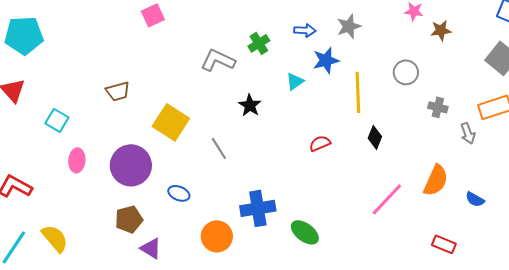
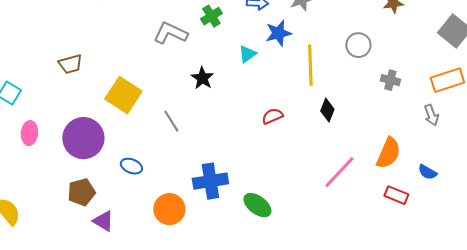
gray arrow: (468, 133) -> (431, 115), moved
red rectangle: (444, 244) -> (396, 195), moved

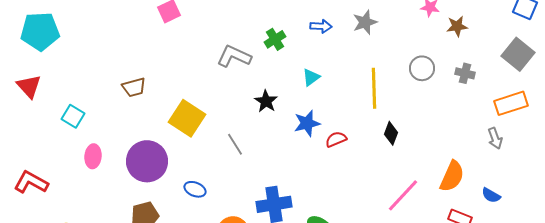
blue star: (278, 33) -> (307, 123), moved
gray cross: (390, 80) -> (465, 73), moved

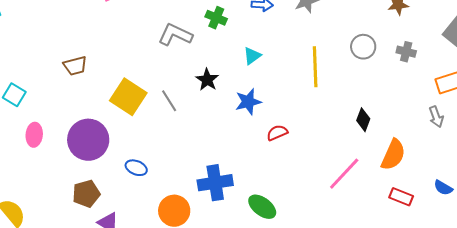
green cross: (275, 39) -> (216, 18), turned -35
black diamond: (391, 133) -> (363, 120), moved
red semicircle: (336, 139) -> (277, 133), moved
gray line: (235, 144) -> (169, 101), moved
blue semicircle: (491, 195) -> (443, 188), moved

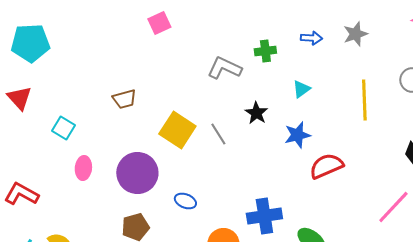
green cross: (216, 18) -> (265, 51), turned -30
red semicircle: (277, 133) -> (326, 166), size x1.6

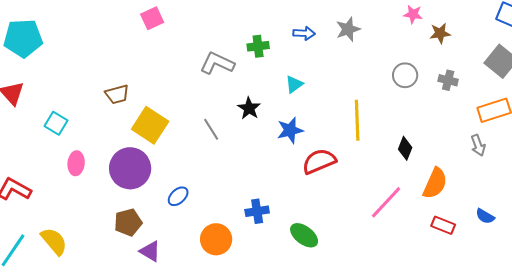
yellow line: (364, 100) -> (357, 120), moved
yellow square: (177, 130) -> (150, 125), moved
blue ellipse: (185, 201) -> (178, 196), turned -65
blue cross: (264, 216) -> (257, 211), size x0.7

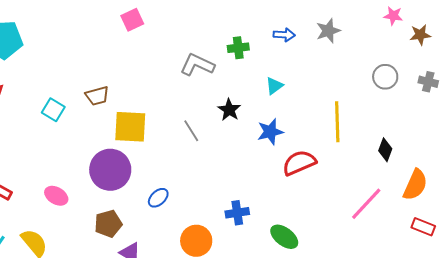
cyan square: (56, 123) -> (53, 110), moved
yellow square: (150, 125) -> (130, 127), turned -30
pink ellipse: (76, 163) -> (56, 196), moved, turned -65

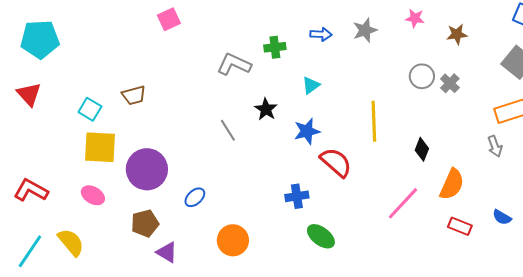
pink star: (393, 16) -> (415, 18), moved
gray cross: (428, 82) -> (450, 83), moved, turned 30
yellow square: (130, 127) -> (100, 147), moved
red semicircle: (299, 163) -> (336, 162), turned 64
blue cross: (237, 213) -> (297, 196), moved

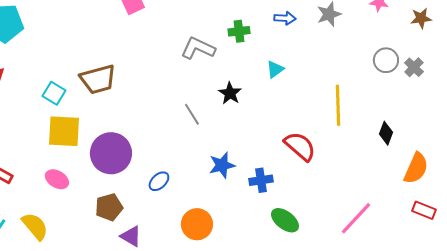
brown trapezoid: (134, 95) -> (98, 79), size x1.5
blue star: (307, 131) -> (222, 165), moved
pink line: (403, 203) -> (356, 218), moved

